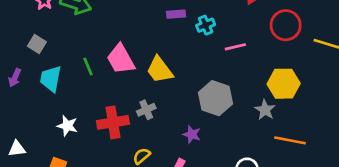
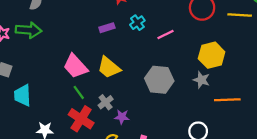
purple rectangle: (176, 14) -> (107, 28), moved
green line: (88, 67) -> (79, 92), moved
red cross: (113, 122) -> (81, 119), turned -35
purple star: (192, 134) -> (122, 117), moved

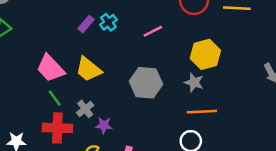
cyan cross: (137, 23) -> (109, 22), moved
purple rectangle: (107, 28) -> (86, 24), turned -32
orange line: (227, 100) -> (202, 112), moved
red cross: (81, 119) -> (57, 128), turned -30

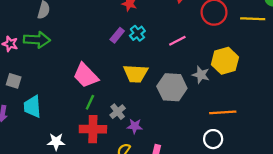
yellow trapezoid: (89, 69) -> (136, 73), moved, turned -35
gray star: (194, 82) -> (201, 75), moved
green line: (55, 98) -> (90, 102), turned 63

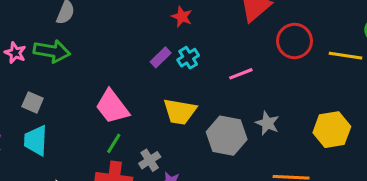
yellow hexagon: (225, 61) -> (332, 130), moved
gray square: (14, 81) -> (33, 102), moved

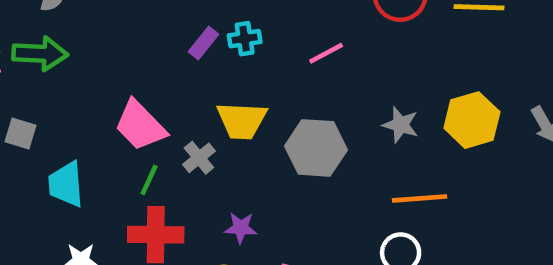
cyan cross: (188, 58) -> (245, 39), turned 30
gray star: (267, 123) -> (401, 125), moved
cyan trapezoid: (36, 141) -> (66, 184), moved
gray cross: (150, 160) -> (199, 158), moved

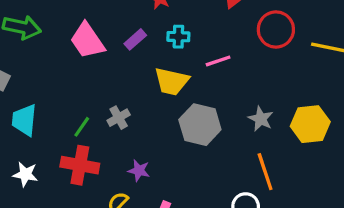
cyan cross: (245, 39) -> (178, 37), moved
yellow trapezoid: (242, 121) -> (172, 81), moved
pink trapezoid: (140, 126) -> (87, 41), moved
orange line: (420, 198) -> (265, 172), turned 66

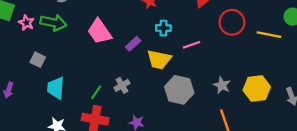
purple rectangle: (135, 39) -> (133, 44), moved

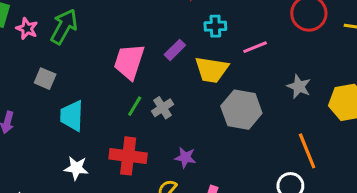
green arrow: (53, 23) -> (64, 27), turned -70
pink trapezoid: (99, 32) -> (129, 62), moved, turned 56
gray star: (222, 85) -> (299, 86), moved
green line: (96, 92) -> (135, 106), moved

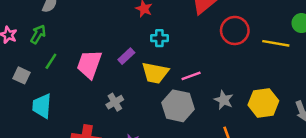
green arrow: (64, 27) -> (38, 34), size x0.7
pink line: (255, 47) -> (191, 76), moved
gray star: (299, 86) -> (224, 100), moved
green line: (135, 106) -> (51, 61), moved

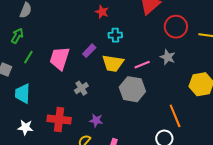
gray star: (224, 100) -> (168, 57), moved

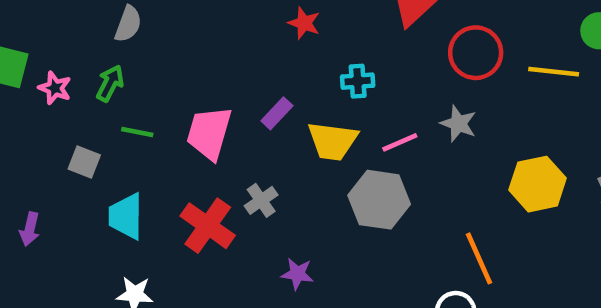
cyan cross: (115, 35) -> (358, 81), moved
green line: (28, 57) -> (137, 132), turned 72
red cross: (59, 119) -> (208, 226), moved, turned 30

